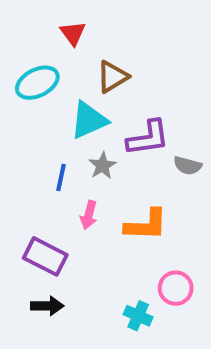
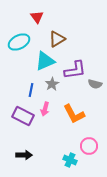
orange L-shape: (146, 225) -> (74, 114), turned 60
purple rectangle: (45, 256) -> (23, 116), moved

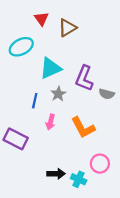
brown triangle: (57, 39) -> (67, 28), moved
purple L-shape: (75, 70) -> (84, 78), turned 120
purple rectangle: (23, 116) -> (16, 139), moved
black arrow: (24, 155) -> (56, 174), moved

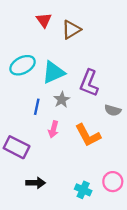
cyan ellipse: (21, 47) -> (23, 65), moved
gray semicircle: (107, 94) -> (113, 110), moved
pink circle: (100, 164) -> (113, 182), moved
black arrow: (56, 174) -> (36, 183), moved

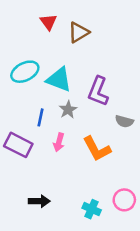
cyan triangle: (53, 72) -> (59, 80), turned 45
purple rectangle: (17, 147) -> (18, 145), moved

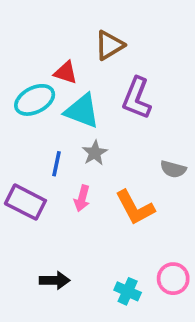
red triangle: (48, 22) -> (66, 73), moved, turned -36
purple L-shape: (98, 91) -> (137, 98), moved

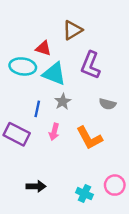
cyan ellipse: (35, 100) -> (23, 66), turned 35
gray semicircle: (173, 169) -> (107, 104), moved

